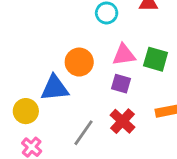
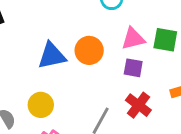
blue triangle: (55, 88) -> (52, 56), moved

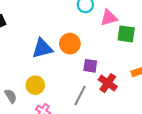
pink triangle: (133, 39) -> (109, 18), moved
purple square: (133, 68) -> (90, 66), moved

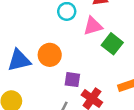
green square: (126, 34) -> (112, 44), turned 30

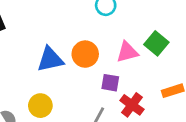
pink triangle: (93, 26) -> (127, 52), moved

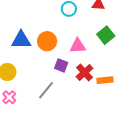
green square: (156, 43) -> (106, 35), moved
red cross: (132, 105) -> (85, 72), moved

